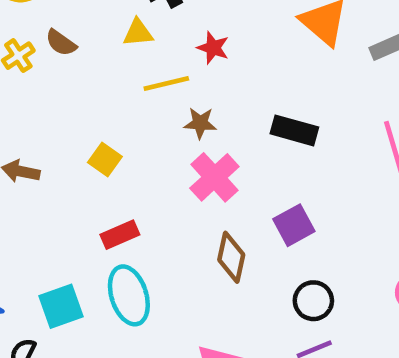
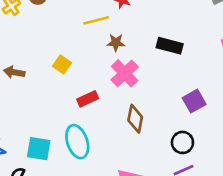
purple square: (294, 225) -> (194, 101), moved
red rectangle: (120, 235) -> (88, 99), moved
cyan square: (61, 306) -> (39, 149), turned 30

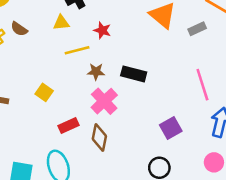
black rectangle: (170, 46) -> (134, 74), moved
brown diamond: (135, 119) -> (99, 137), moved

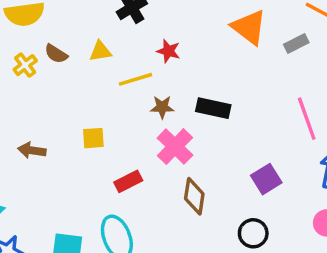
yellow triangle: (61, 23) -> (100, 51), moved
yellow square: (44, 92) -> (93, 138), turned -36
brown diamond: (99, 137) -> (194, 196), moved

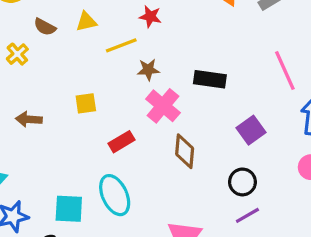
yellow cross: (25, 65) -> (17, 54), moved
black rectangle: (213, 108) -> (210, 79), moved

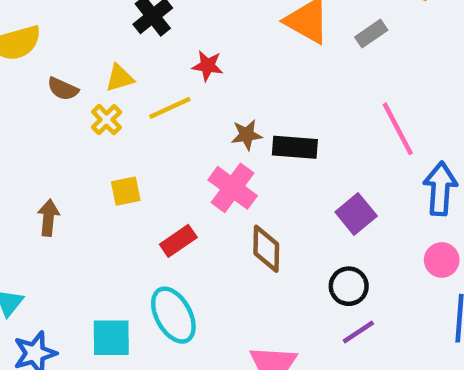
yellow cross: (17, 54) -> (106, 120), moved
brown star: (148, 70) -> (247, 135), moved
brown arrow: (29, 119) -> (48, 218), turned 95

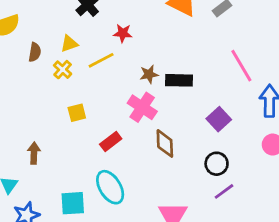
brown semicircle: (63, 89) -> (35, 52), turned -102
brown arrow: (48, 218) -> (34, 153), moved

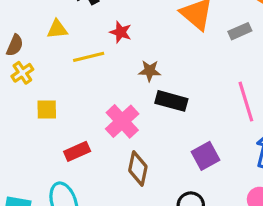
brown semicircle: (35, 52) -> (15, 45), moved
yellow cross: (63, 70) -> (22, 73), moved
brown star: (149, 74) -> (150, 71), moved

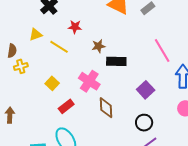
yellow line: (89, 57) -> (59, 47), turned 60
yellow cross: (22, 73) -> (21, 66), turned 32
yellow square: (47, 110) -> (52, 83), moved, turned -32

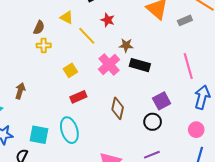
yellow triangle: (36, 35) -> (67, 18), turned 32
pink cross: (89, 81) -> (109, 64), moved
black circle: (144, 123) -> (153, 122), moved

